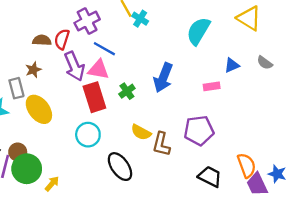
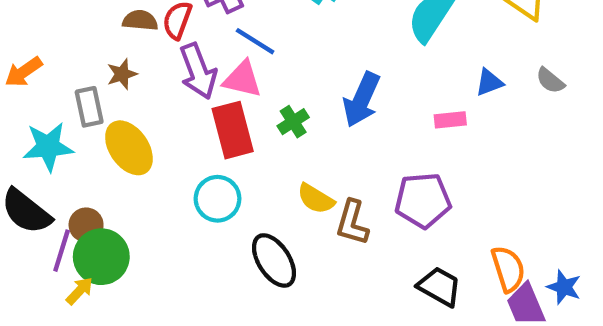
yellow arrow: (52, 184) -> (80, 291), moved

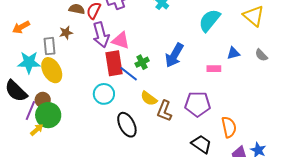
blue line: (255, 41) -> (129, 74), moved
yellow ellipse: (129, 148) -> (52, 70), moved
orange semicircle: (508, 269) -> (229, 127), moved

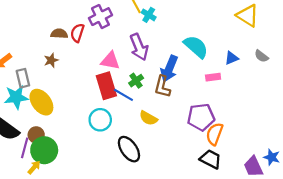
cyan semicircle: (209, 20) -> (196, 47), moved, turned 100
purple arrow: (101, 35) -> (139, 47), moved
gray rectangle: (50, 46) -> (23, 78), moved
brown L-shape: (164, 111) -> (162, 87), moved
orange semicircle: (229, 127) -> (215, 134), moved, turned -140

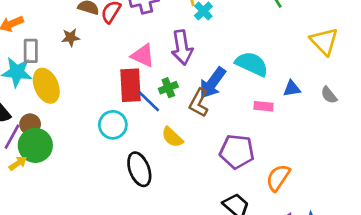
cyan semicircle: (196, 47) -> (252, 64), turned -30
orange semicircle: (215, 134) -> (278, 178), moved

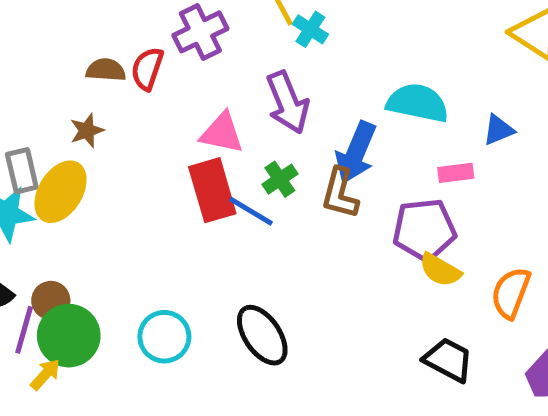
yellow ellipse: (46, 86) -> (61, 192), moved, turned 68
cyan circle: (113, 125) -> (164, 337), moved
yellow semicircle: (172, 137) -> (440, 270), moved
purple pentagon: (237, 152) -> (424, 230), moved

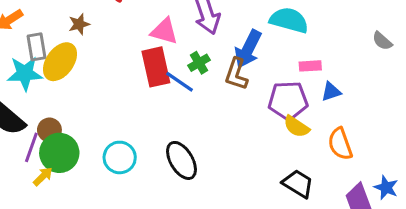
blue triangle: (498, 130) -> (331, 92), moved
orange semicircle: (511, 293) -> (340, 144), turned -44

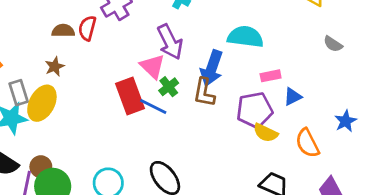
pink triangle: (164, 31) -> (152, 66), moved, turned 36
blue star: (386, 188) -> (346, 121), moved, turned 30

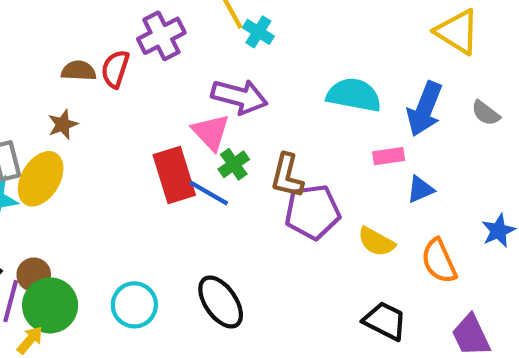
purple arrow: (170, 42) -> (239, 97), turned -52
blue arrow: (212, 68) -> (425, 109), moved
purple pentagon: (255, 110) -> (312, 212), moved

